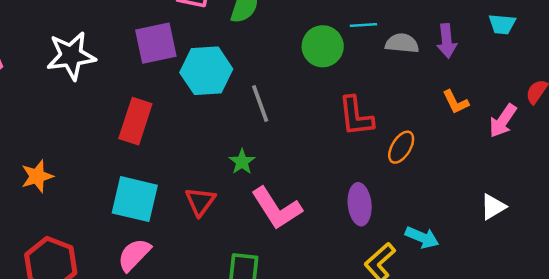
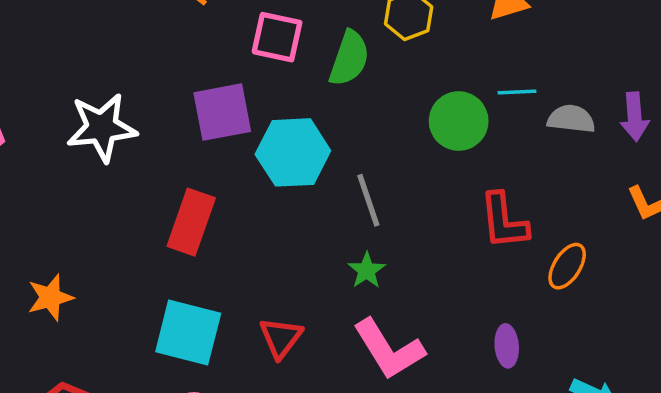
green star: (242, 162) -> (367, 270), moved
purple ellipse: (360, 204) -> (507, 346), size x0.7

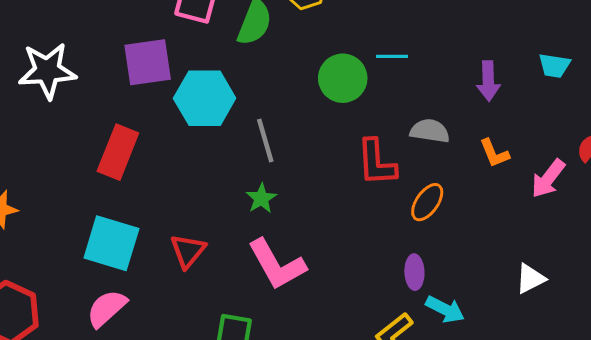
gray semicircle: (571, 119) -> (430, 131), moved
purple ellipse: (507, 346) -> (414, 272), moved

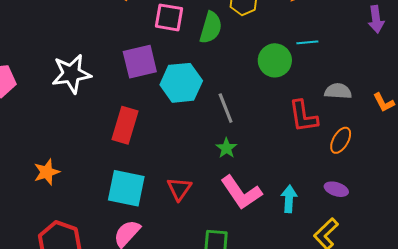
purple arrow: (488, 81) -> (376, 19), moved
purple ellipse: (414, 272) -> (336, 189), turned -65
cyan arrow: (445, 309) -> (289, 199), moved, turned -108

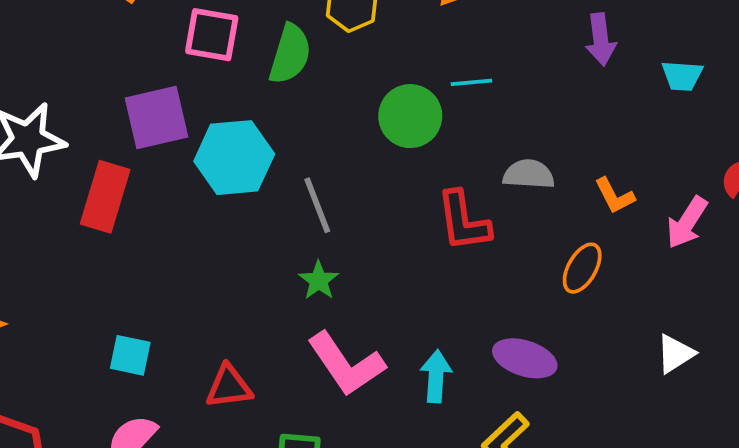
red rectangle: (125, 125) -> (105, 197), moved
orange ellipse: (341, 140) -> (582, 268), moved
cyan square: (126, 188) -> (130, 355), size x0.6
red triangle: (179, 189) -> (229, 387), moved, turned 48
purple ellipse: (336, 189) -> (525, 358), size x1.4

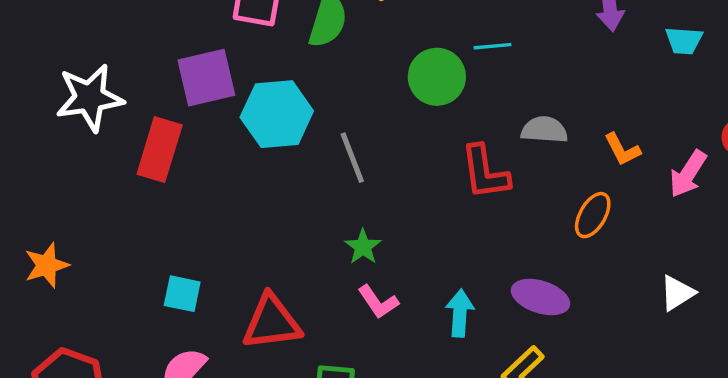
green star: (319, 280) -> (363, 247), moved
pink L-shape: (346, 364) -> (378, 302), size x0.6
red triangle: (229, 387) -> (272, 322), size x1.4

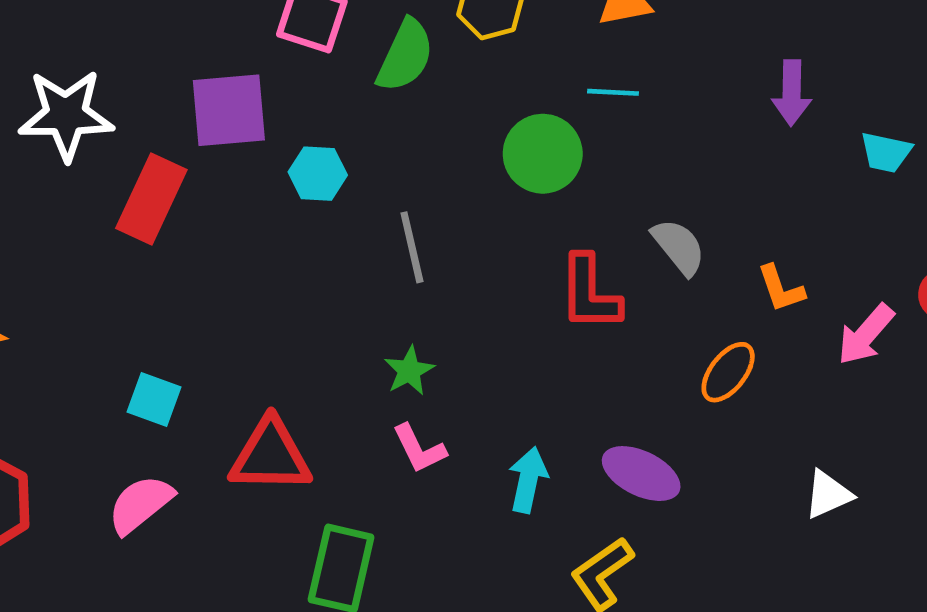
cyan line: (492, 46) -> (613, 92), moved
cyan hexagon: (277, 114) -> (318, 174), size x0.6
gray semicircle: (544, 130) -> (679, 247), turned 39

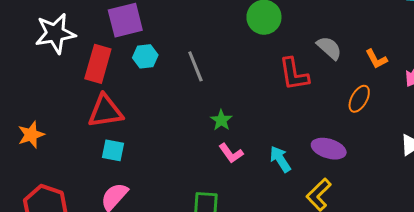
cyan hexagon: (318, 174) -> (145, 56), moved
gray line: (412, 247) -> (195, 66), moved
red triangle: (270, 456) -> (105, 111), moved
cyan arrow: (528, 480) -> (280, 159), turned -36

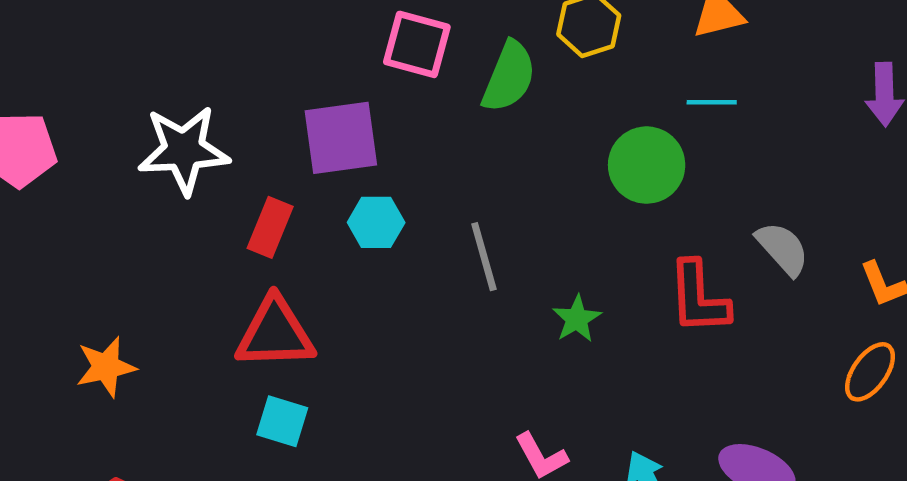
red rectangle: (98, 64) -> (270, 227), size x0.7
orange ellipse: (359, 99) -> (870, 372), moved
green star: (221, 120) -> (577, 319), moved

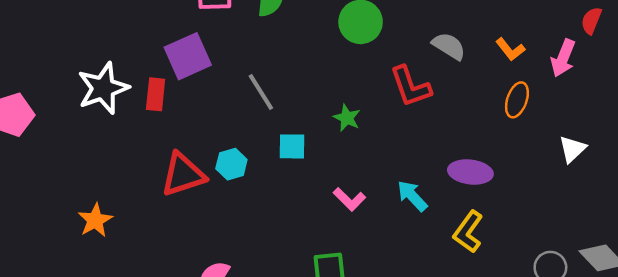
cyan hexagon: (376, 222) -> (231, 164), moved
red rectangle: (270, 227) -> (156, 94), moved
gray line: (484, 257) -> (261, 92), moved
cyan square: (282, 421) -> (292, 146), moved

